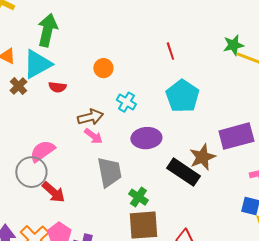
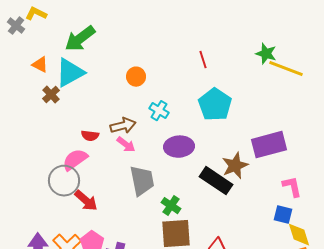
green arrow: (47, 30) -> (80, 39), turned -140
green star: (233, 45) -> (266, 54), turned 30
red semicircle: (57, 87) -> (90, 136), moved

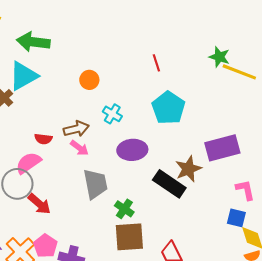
green arrow: (80, 39) -> (33, 42), turned 44

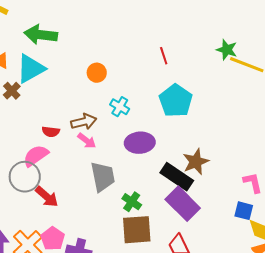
purple rectangle: (222, 148) -> (183, 204), moved, turned 60

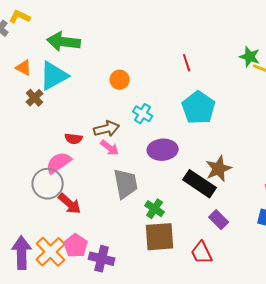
purple rectangle: (183, 204) -> (219, 220), moved, size x0.6

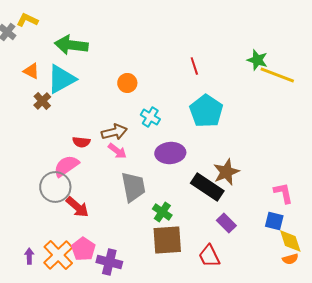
purple arrow: (22, 253) -> (29, 256), size x0.5

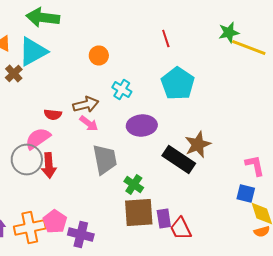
green star: (257, 60) -> (229, 32), turned -30
red arrow: (77, 207) -> (49, 166), moved, turned 45
purple rectangle: (226, 223) -> (164, 218), moved, turned 36
orange cross: (58, 255) -> (30, 228), turned 32

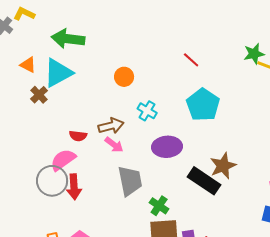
red line: (166, 38) -> (191, 60), turned -30

